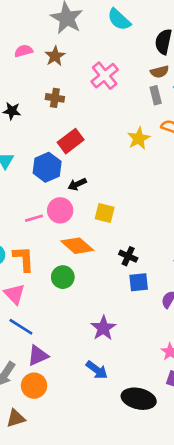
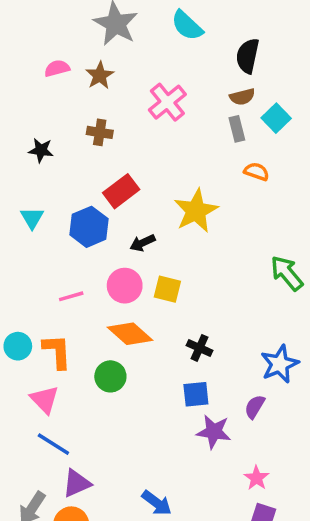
yellow star: (139, 138) -> (196, 211), moved, size x1.4
black arrow: (77, 184) -> (142, 243), moved
pink circle: (60, 210) -> (125, 286), moved
blue square: (139, 282) -> (196, 394), moved
purple star: (103, 328) -> (214, 432), moved, turned -30

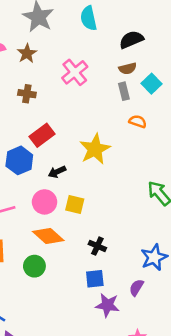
cyan semicircle: (187, 26) -> (89, 18), turned 35
black semicircle: (248, 56) -> (131, 40), turned 55

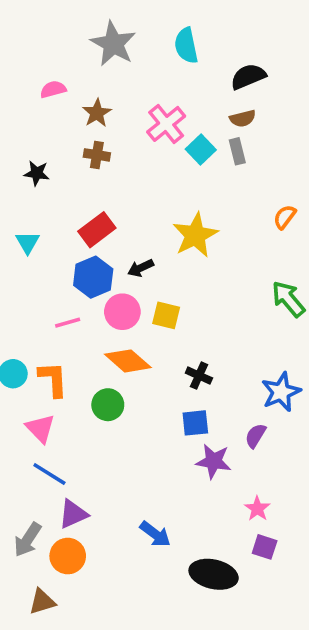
brown star: (27, 53) -> (97, 113), moved
cyan square: (152, 84) -> (201, 149), moved
orange semicircle: (138, 121) -> (285, 217), moved, turned -72
red rectangle: (42, 135) -> (97, 230), moved
blue hexagon: (19, 160) -> (93, 277), moved

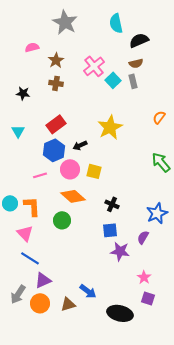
cyan semicircle: (186, 46) -> (116, 23), moved
brown triangle: (42, 602) -> (68, 304), moved

